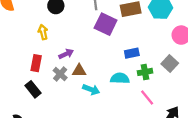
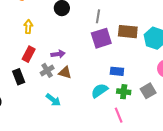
purple square: (106, 24) -> (101, 38), turned 30
yellow arrow: (43, 32) -> (28, 27), moved
cyan semicircle: (120, 78) -> (99, 91), turned -54
cyan arrow: (91, 89) -> (53, 100), moved

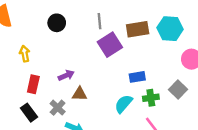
gray cross: (47, 70) -> (58, 108), moved

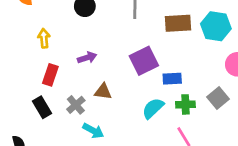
purple square: (110, 45) -> (144, 61), moved
purple arrow: (66, 75) -> (87, 58), moved

